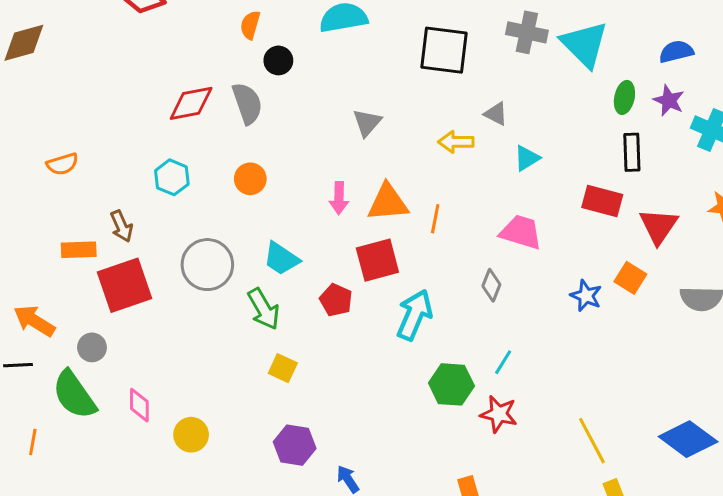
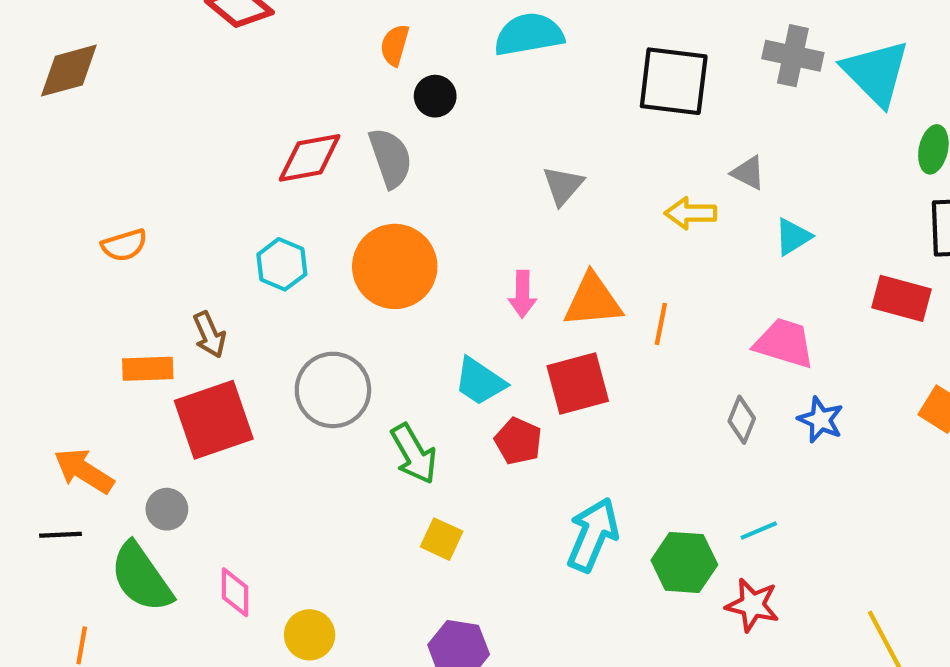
orange circle: (250, 179) -> (395, 266), size x1.8
cyan trapezoid: (281, 259) -> (480, 381), moved
blue star: (586, 296) -> (821, 420), moved
cyan arrow: (414, 315) -> (593, 535), moved
cyan line: (503, 362) -> (759, 530), turned 35

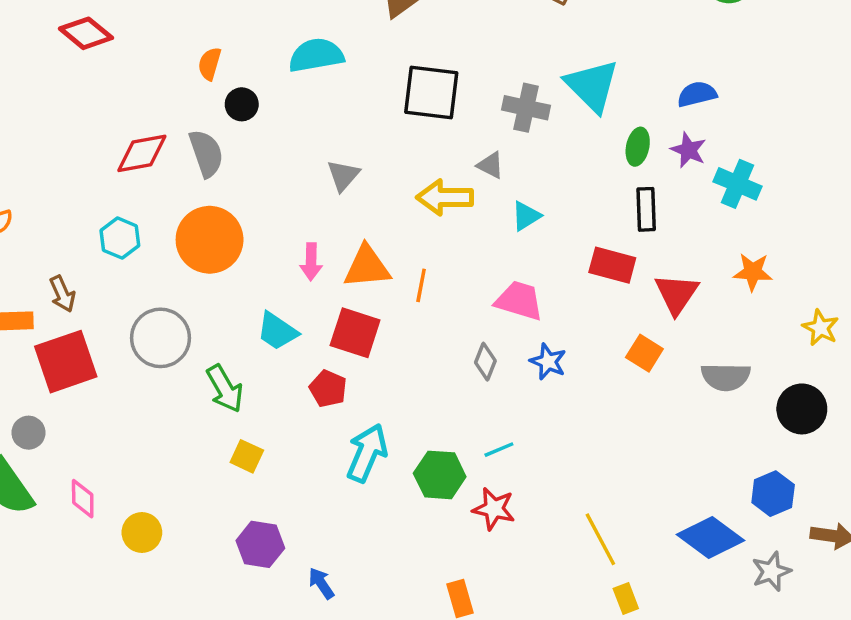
gray cross: (793, 56) -> (526, 108), moved
yellow arrow: (691, 213) -> (445, 197), size x1.4
red square: (578, 384) -> (355, 333), turned 33
red pentagon: (518, 441) -> (328, 389), moved

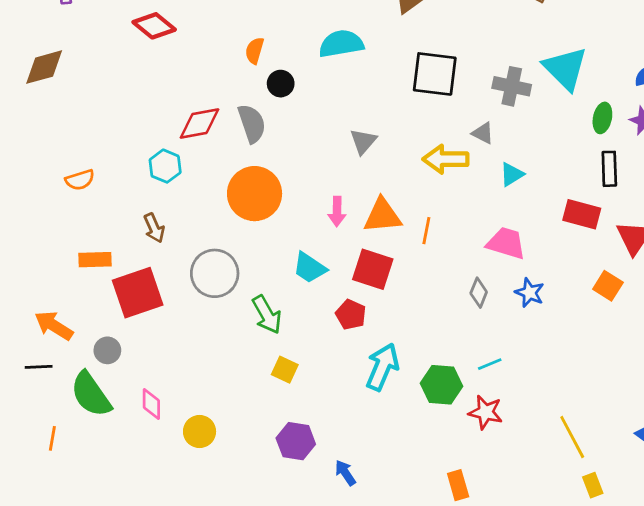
cyan hexagon: (120, 238) -> (165, 166), moved
brown arrow: (62, 294) -> (154, 228), moved

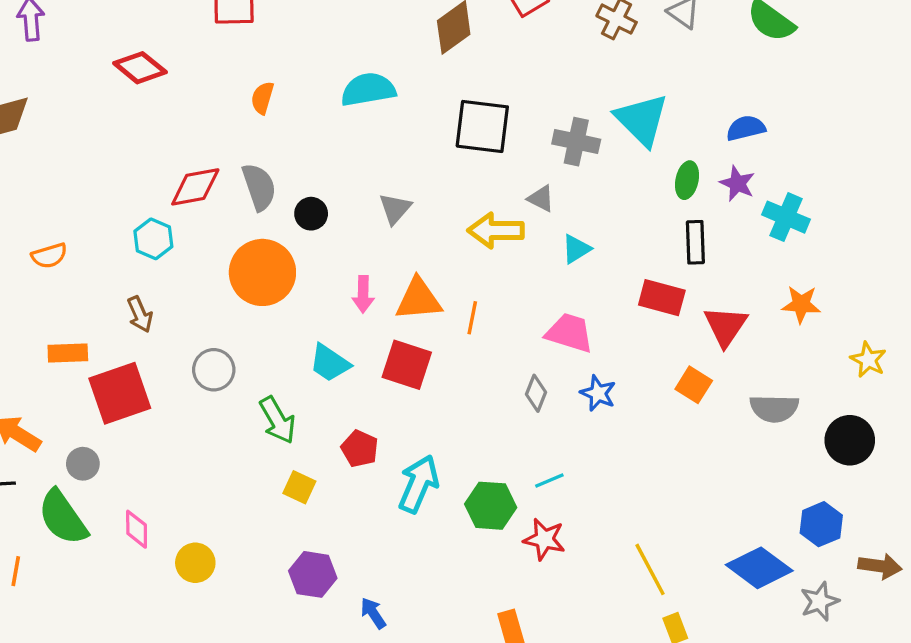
black circle: (281, 84) -> (311, 214), moved
gray circle: (215, 273) -> (214, 370), size x0.7
red pentagon: (351, 315) -> (360, 449), moved

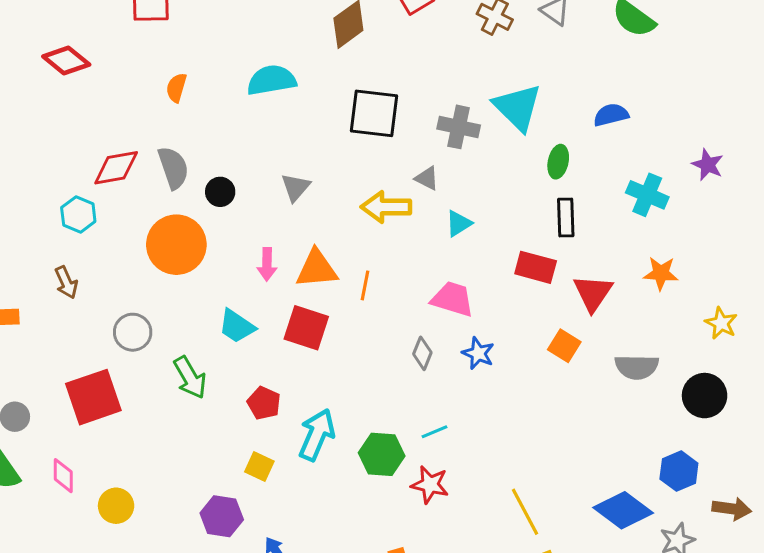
purple star: (737, 183) -> (708, 165), moved
red square: (120, 393) -> (93, 397), moved
yellow square: (299, 487) -> (259, 466), moved

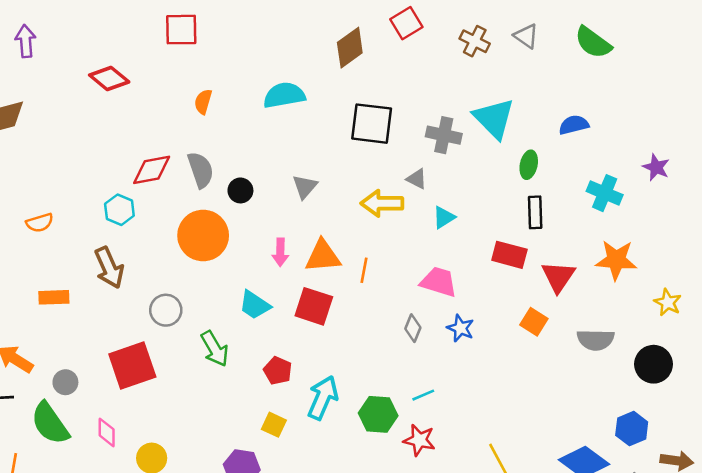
orange star: (661, 273) -> (616, 260), size x1.4
brown arrow: (66, 282) -> (109, 268), size x1.5

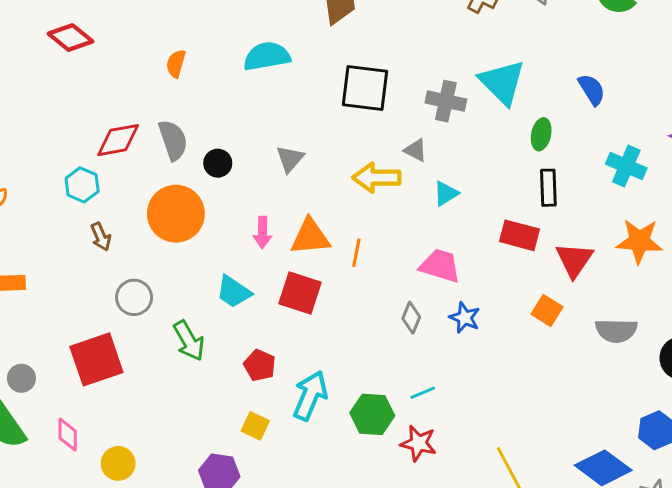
blue semicircle: (574, 125) -> (592, 90), turned 72
brown arrow: (109, 268) -> (101, 237), moved, size x0.6

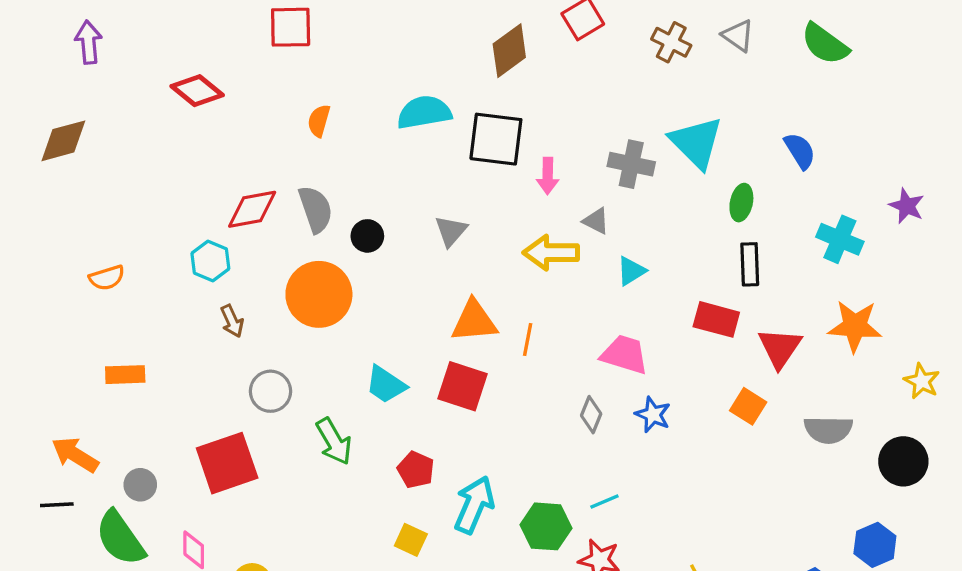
black square: (365, 88) -> (496, 139), moved
pink arrow: (263, 232) -> (548, 176), moved

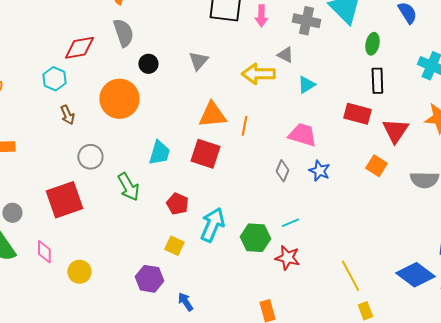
pink arrow: (548, 176) -> (261, 16), moved
gray semicircle: (316, 209) -> (123, 33), moved
cyan trapezoid: (386, 385) -> (159, 153), turned -108

